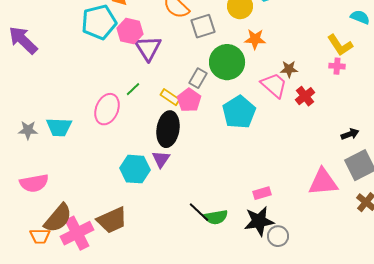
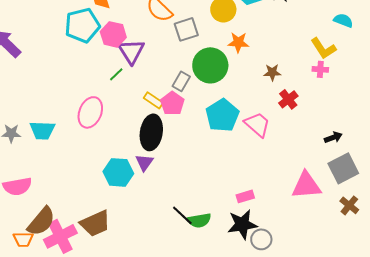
pink trapezoid: (274, 85) -> (257, 124), moved
green line: (133, 89) -> (116, 74), moved

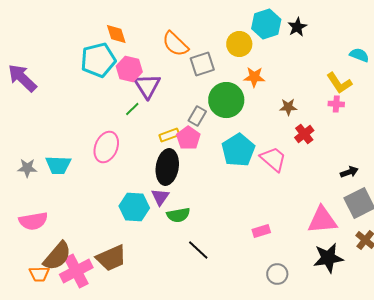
yellow rectangle: (153, 100) -> (169, 135), turned -54
green semicircle: (199, 220) -> (178, 215), moved
black star: (242, 224) -> (328, 258), moved

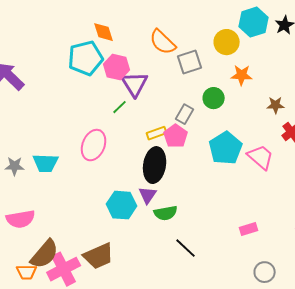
green circle: (226, 100) -> (214, 98), size x0.6

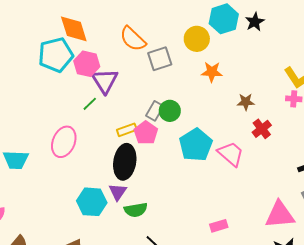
orange diamond: (104, 32) -> (74, 29), size x1.4
green circle: (214, 98) -> (170, 111), moved

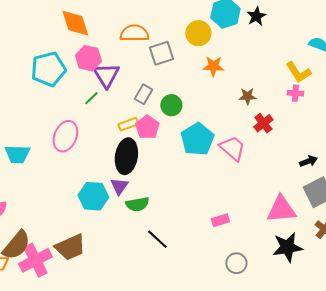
orange semicircle: (133, 39) -> (134, 33), turned 136
cyan pentagon: (56, 55) -> (48, 69), moved
gray rectangle: (155, 111) -> (143, 94), moved

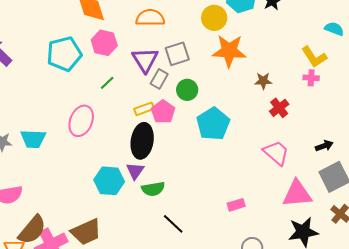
gray square: (161, 53) -> (177, 54), moved
orange star: (213, 66) -> (229, 51), size x1.6
purple triangle: (106, 75) -> (145, 60), moved
pink trapezoid: (232, 148) -> (276, 153), moved

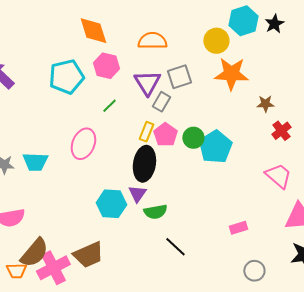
green circle: (187, 90) -> (193, 138), moved
yellow rectangle: (144, 109) -> (146, 132), turned -48

